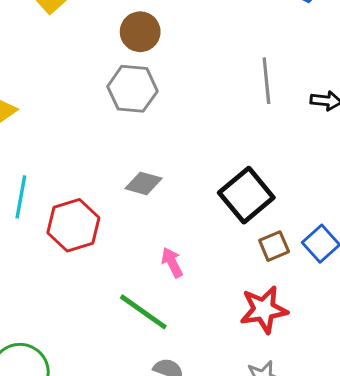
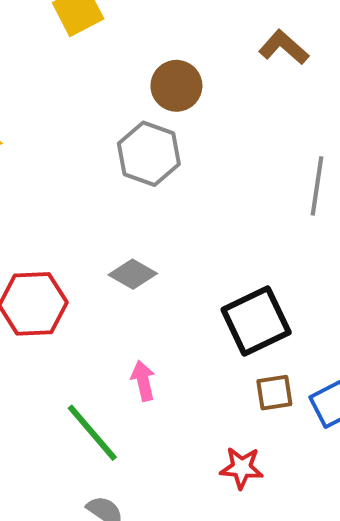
red star: (264, 310) -> (242, 468), size x0.7

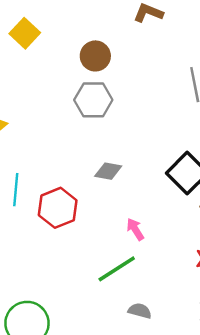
green line: (92, 433) -> (117, 269), turned -63

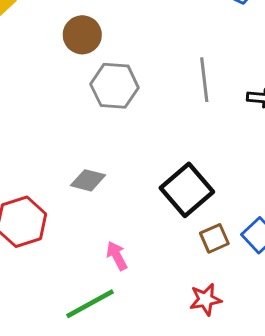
gray hexagon: (93, 100) -> (115, 86), moved

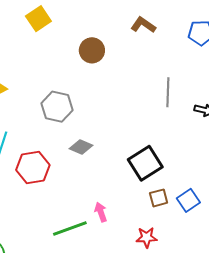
gray hexagon: (115, 86) -> (57, 107), moved
pink arrow: (117, 256) -> (101, 212), moved

